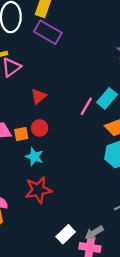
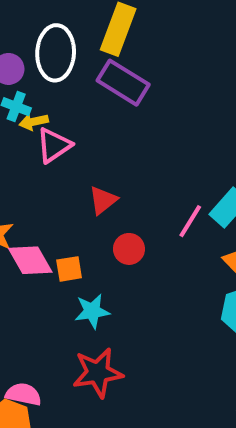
red circle: (40, 128) -> (129, 249), moved
cyan star: (34, 157) -> (92, 311), turned -30

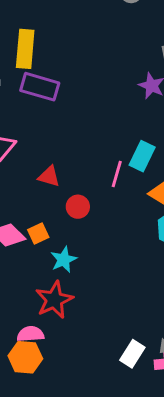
red triangle: (103, 200) -> (49, 176), turned -50
red star: (98, 373) -> (54, 300), moved

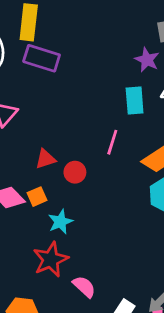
cyan rectangle: (142, 156) -> (135, 101), moved, turned -32
red triangle: (49, 176) -> (45, 159), moved, turned -35
pink semicircle: (31, 334) -> (84, 287), moved, turned 45

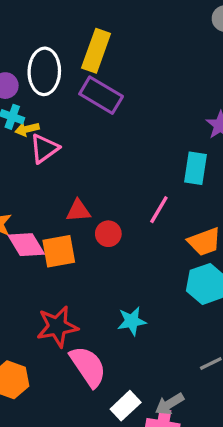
orange square: (37, 197) -> (59, 251), size x1.5
cyan star: (60, 222) -> (132, 321), moved
pink semicircle: (84, 287) -> (88, 366), size x1.5

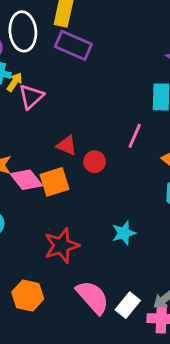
yellow arrow: (27, 129) -> (15, 82), turned 144
red triangle: (78, 211) -> (67, 145), turned 35
pink semicircle: (88, 366) -> (93, 297), moved

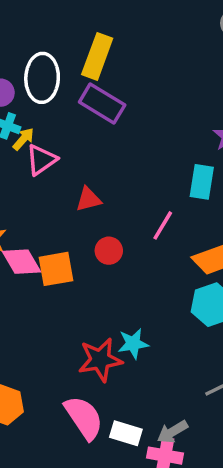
red triangle: (67, 145) -> (89, 199), moved, turned -45
red star: (61, 246) -> (100, 360), moved
white rectangle: (128, 305) -> (126, 433), turned 60

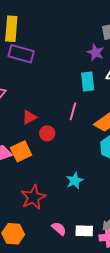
red triangle: (89, 199) -> (29, 117), moved
red star: (100, 360) -> (33, 197), moved
pink semicircle: (84, 418) -> (59, 229), size x0.6

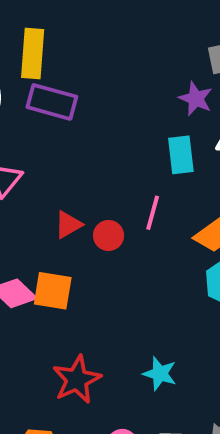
red circle: (47, 133) -> (109, 235), moved
orange square: (21, 151) -> (53, 291), turned 35
cyan star: (75, 181) -> (160, 374), moved, turned -30

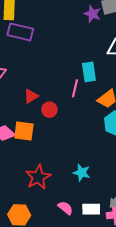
purple star: (196, 99) -> (92, 14), moved
cyan rectangle: (181, 155) -> (89, 72), moved
red circle: (109, 235) -> (49, 110), moved

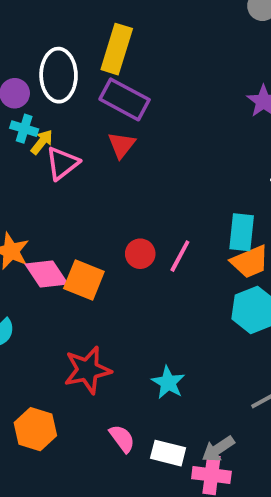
cyan rectangle: (89, 72) -> (242, 232), moved
pink line: (75, 88) -> (180, 256), moved
red triangle: (31, 96) -> (122, 145), moved, turned -35

